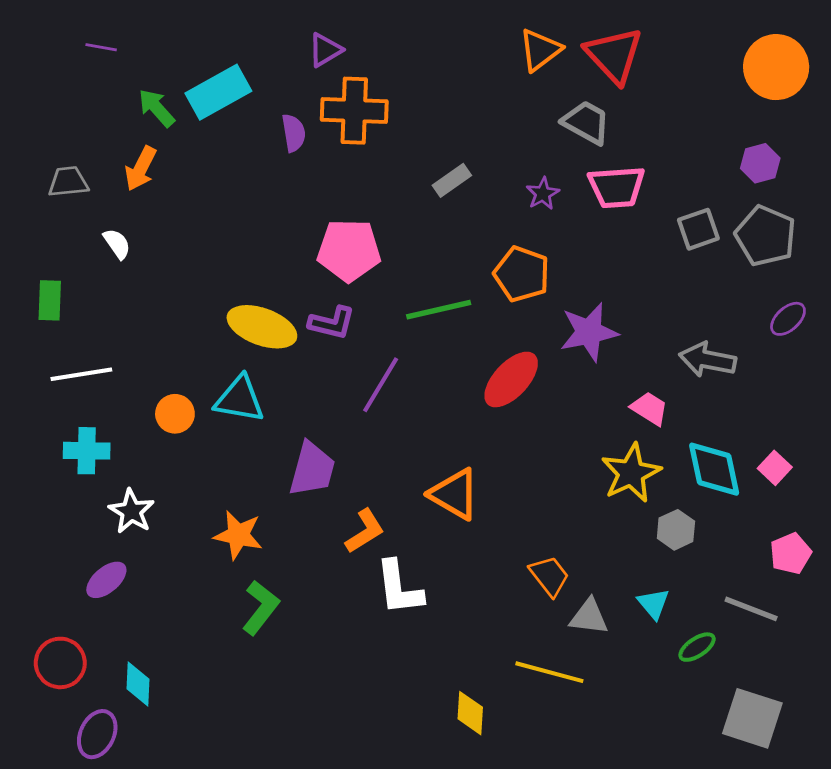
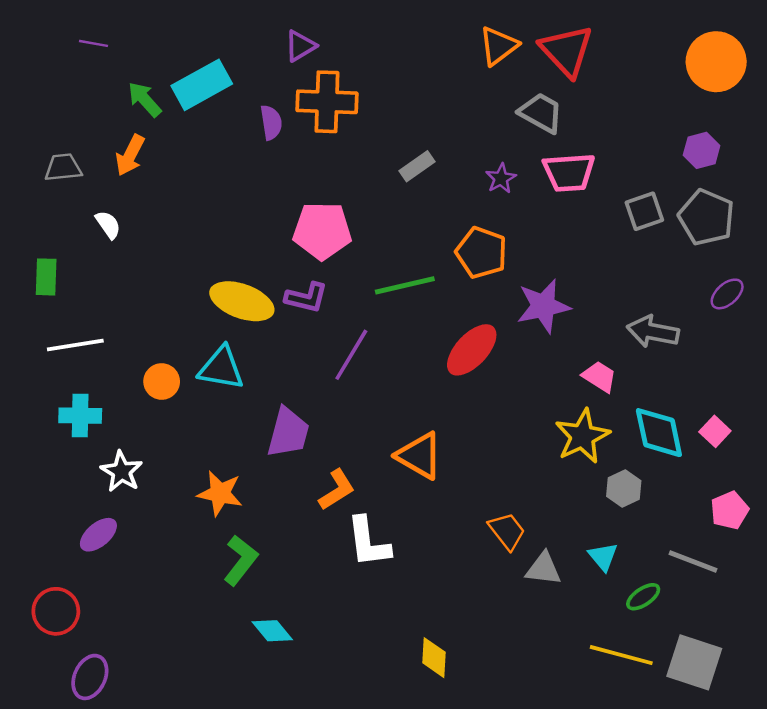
yellow line: (549, 672) -> (621, 655), moved
cyan diamond: (138, 684) -> (272, 631), moved, turned -42

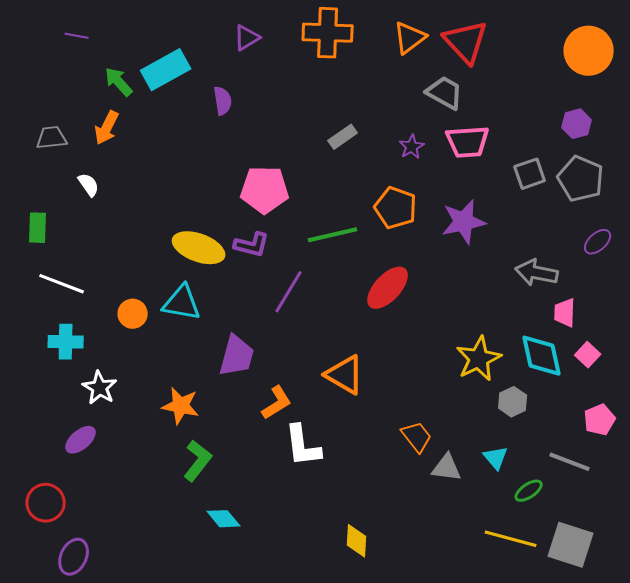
orange cross: (327, 102) -> (328, 33), moved
purple star: (543, 306) -> (464, 222), moved
white line: (75, 345) -> (62, 284), turned 30
pink trapezoid: (599, 377) -> (565, 313), moved, turned -120

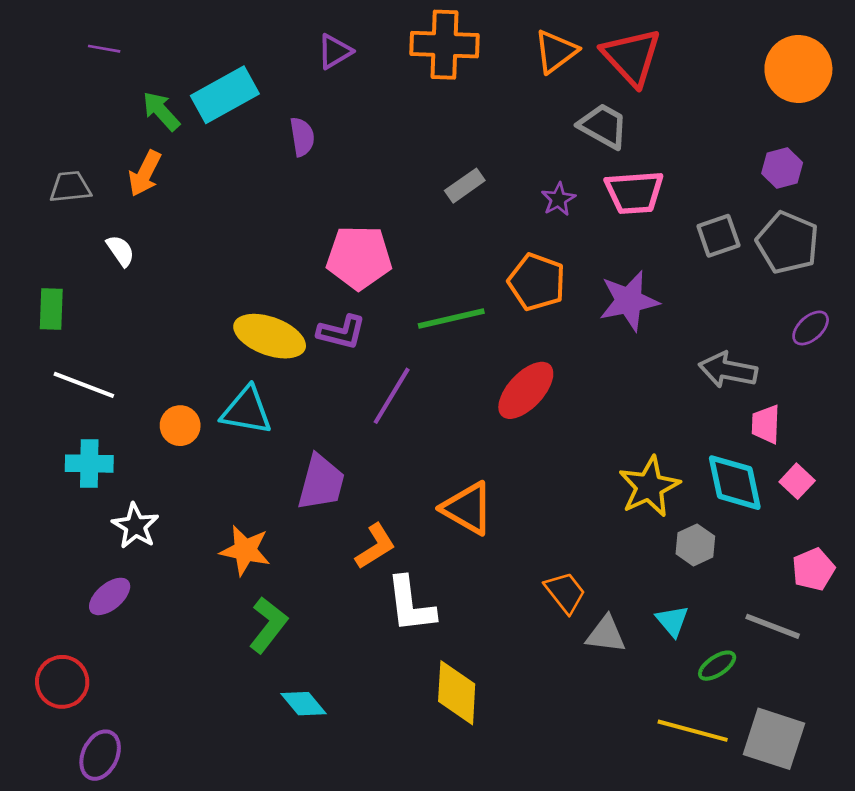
yellow diamond: (357, 541) -> (457, 693), moved, size x1.4

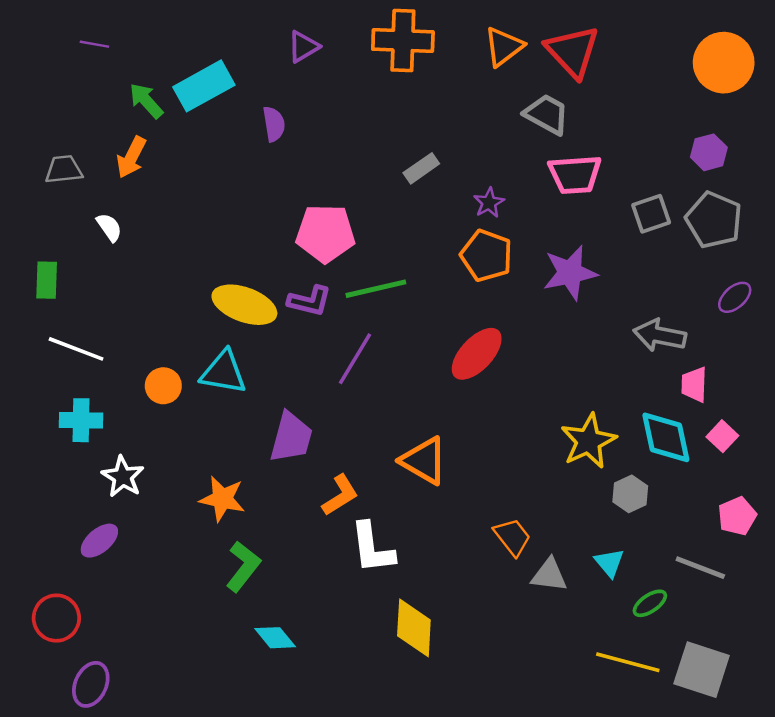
purple star: (558, 199) -> (489, 203), moved
green line: (451, 318) -> (376, 289), moved

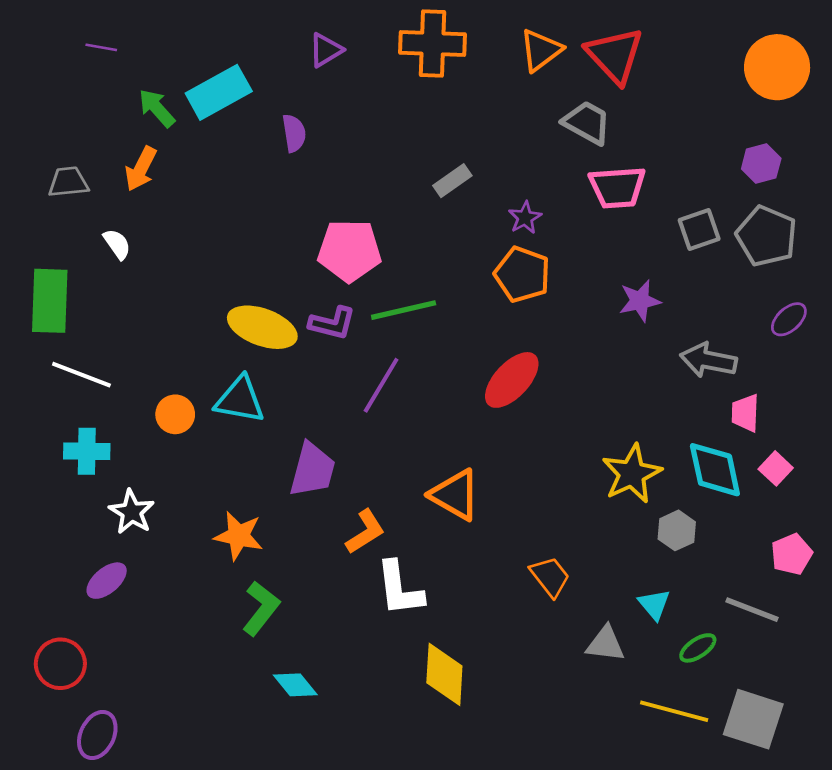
purple star: (570, 273) -> (640, 301), moved, size x0.7
green rectangle: (47, 280) -> (50, 301), size x1.6
gray triangle: (549, 575) -> (605, 644), moved

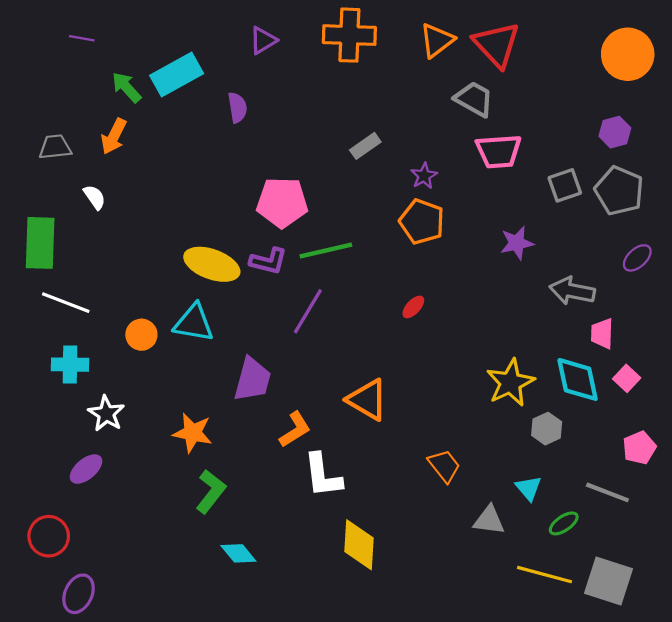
red ellipse: (512, 380) -> (413, 307), size x0.5

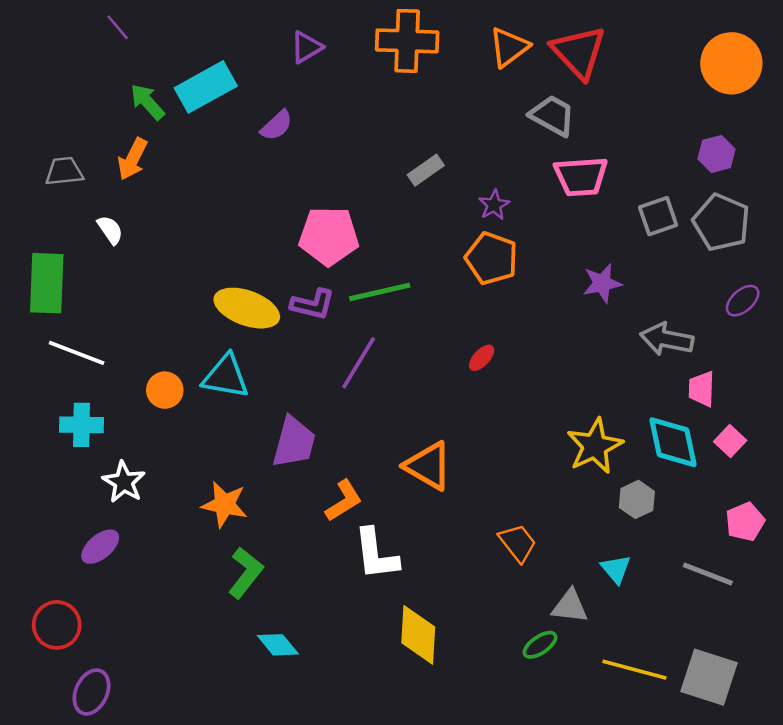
purple line: (82, 38) -> (118, 27), moved, turned 40
purple semicircle: (237, 108) -> (277, 125), turned 56
green ellipse: (564, 523) -> (540, 645), moved

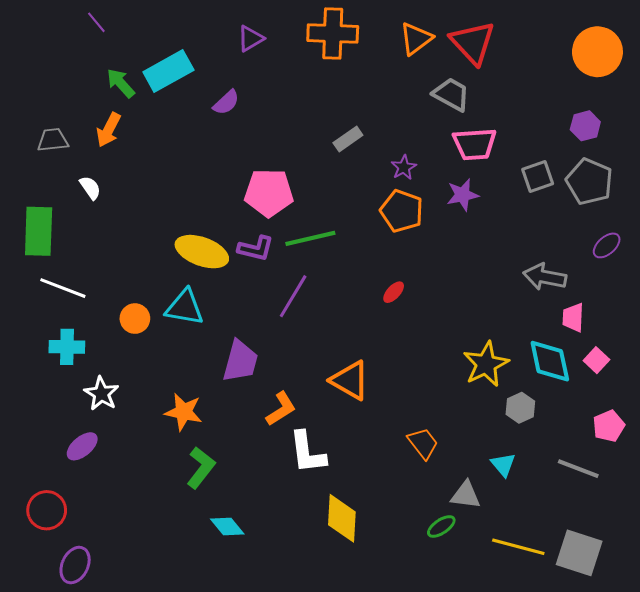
purple star: (602, 283) -> (463, 195), moved

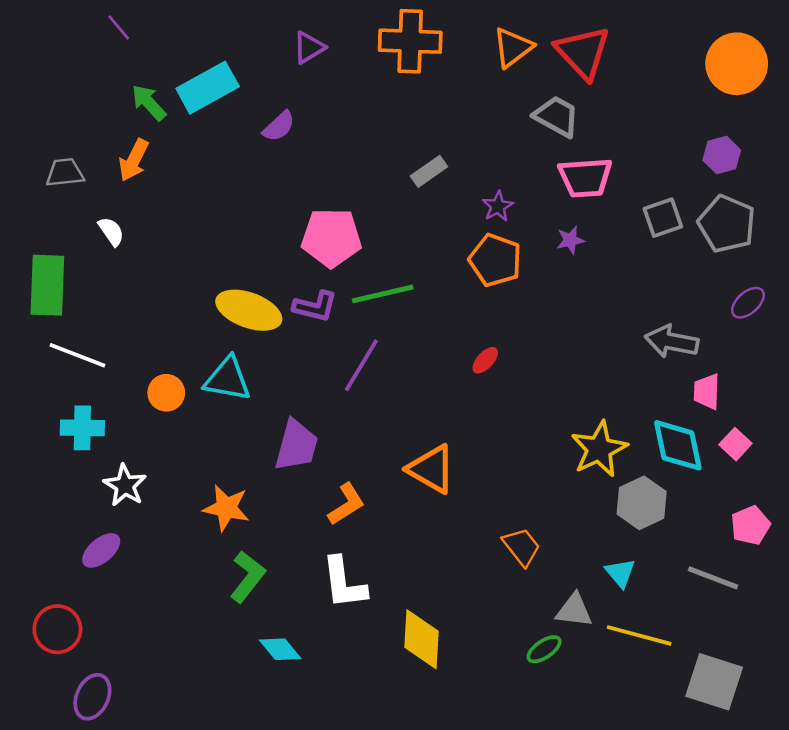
purple star: (463, 195) -> (570, 240), size x0.7
gray hexagon: (520, 408) -> (642, 503), size x1.4
white L-shape: (307, 452) -> (344, 583), moved
yellow line: (518, 547) -> (639, 635), moved

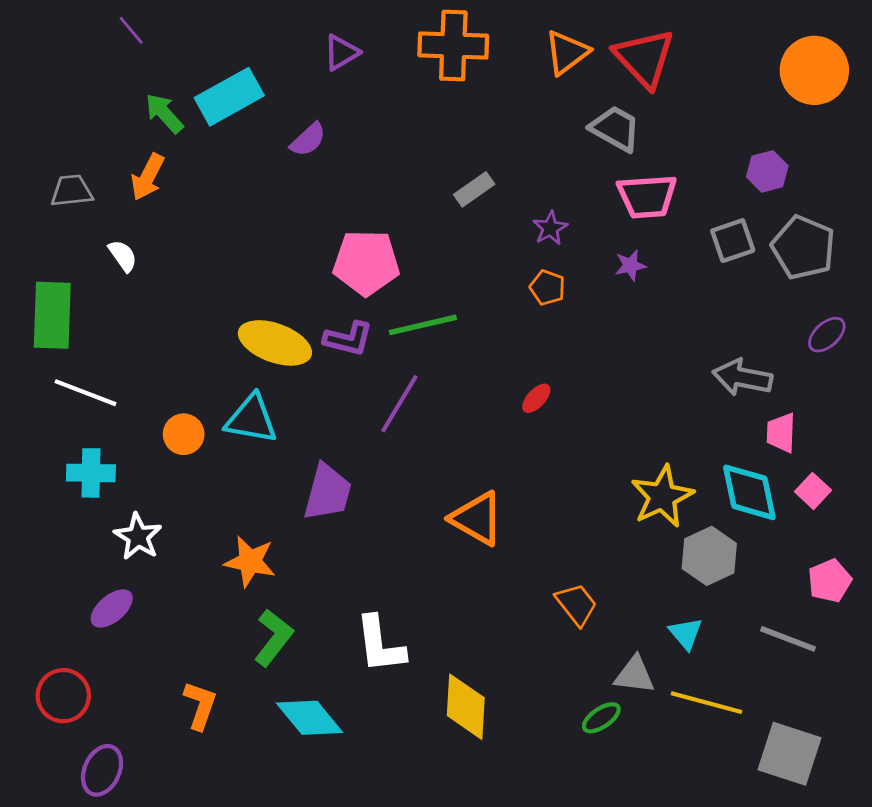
purple hexagon: (722, 155) -> (767, 171), moved
orange pentagon: (495, 260) -> (547, 288), size x0.6
orange L-shape: (346, 504) -> (200, 705), moved, turned -39
cyan diamond: (280, 649) -> (309, 718), size x1.4

